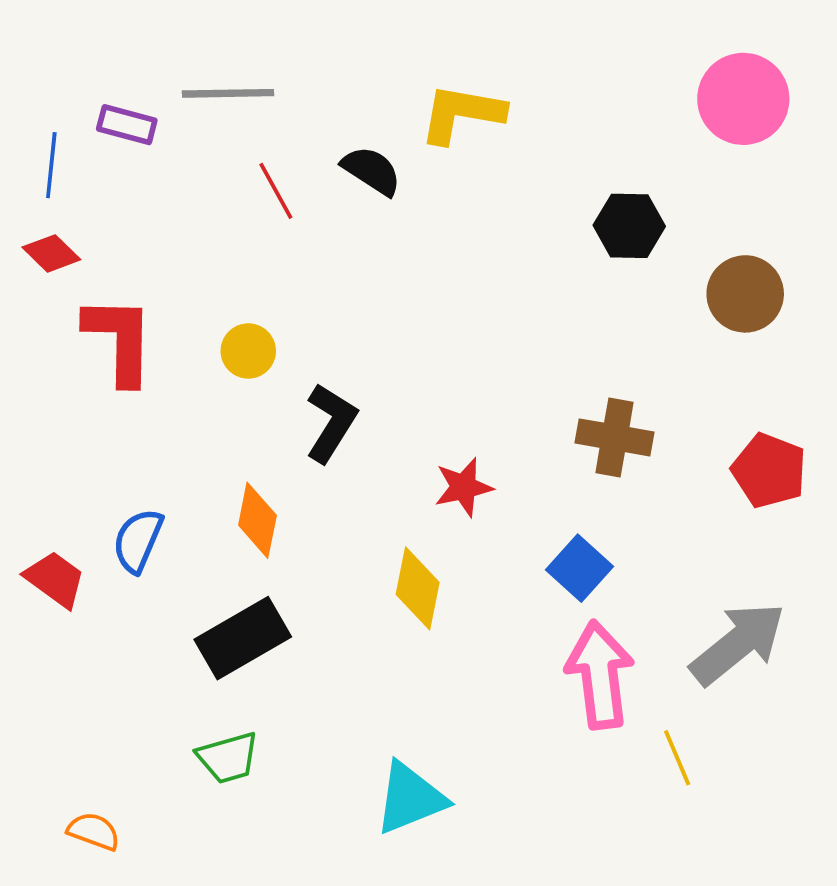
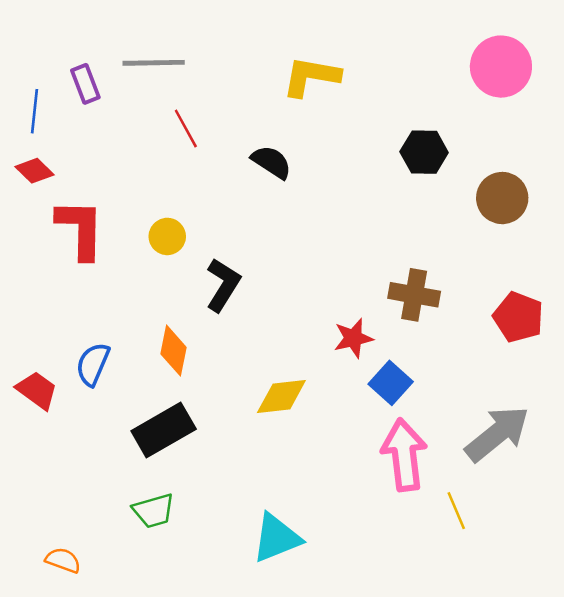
purple rectangle: (127, 125) -> (85, 84), turned 54
black semicircle: (372, 171) -> (271, 162), moved
red star: (464, 487) -> (353, 338), moved
yellow diamond: (418, 588) -> (281, 397), turned 72

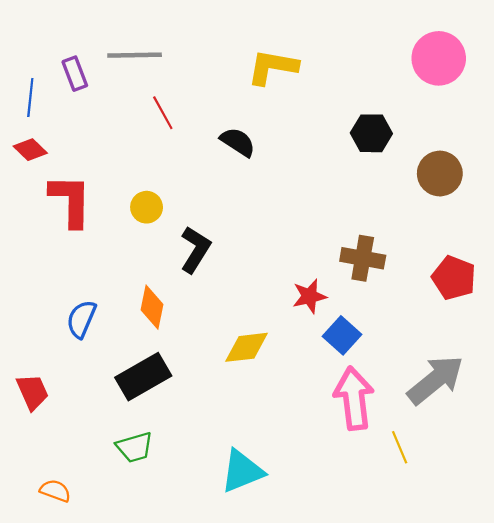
red trapezoid: (37, 390) -> (32, 392), moved, turned 30

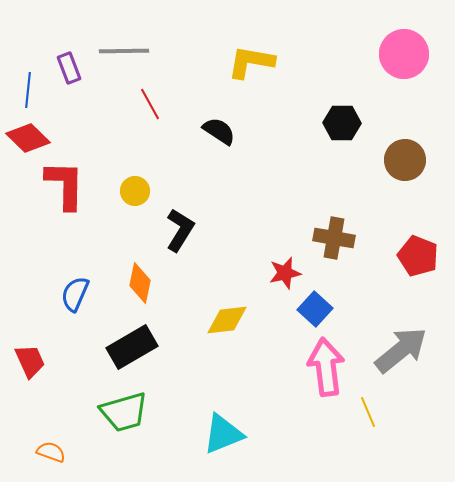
red diamond: (30, 150) -> (28, 138), size x1.4
green trapezoid: (135, 447) -> (124, 412), size x1.4

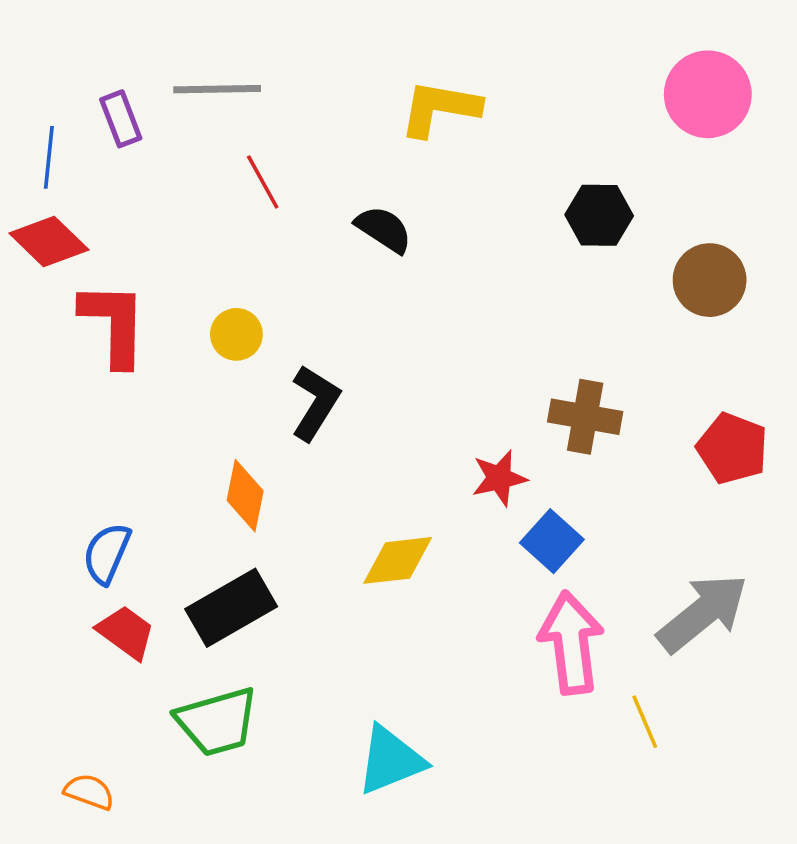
blue semicircle: (75, 294) -> (107, 553), moved
red trapezoid: (30, 361) -> (126, 632), moved, turned -30

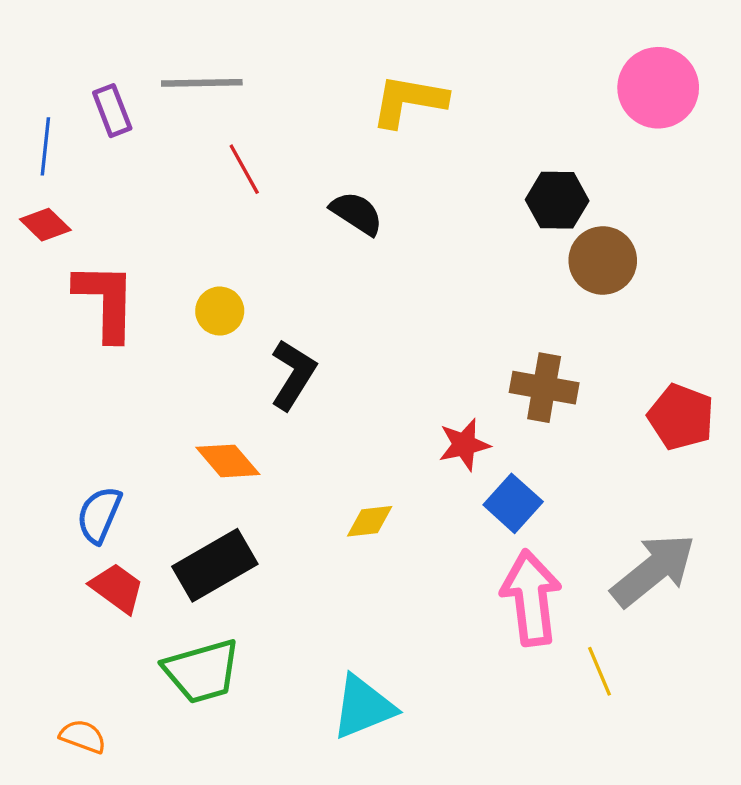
red diamond: (49, 242) -> (45, 225), size x0.7
brown circle: (710, 280) -> (603, 260), moved
orange diamond: (245, 496) -> (228, 461), turned -52
yellow diamond: (398, 560) -> (370, 521), size x0.7

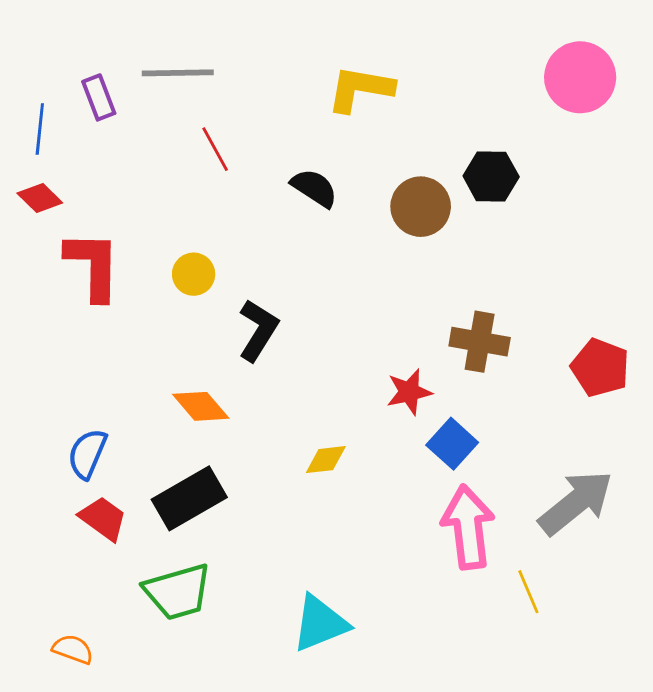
brown circle: (603, 260) -> (421, 207), moved

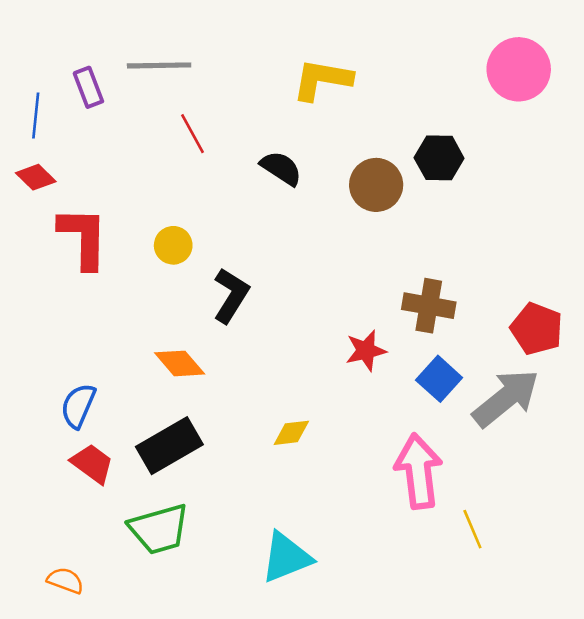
blue square: (452, 444) -> (439, 379), moved
yellow diamond: (326, 460) -> (291, 433), moved
gray arrow: (576, 503) -> (506, 398), moved

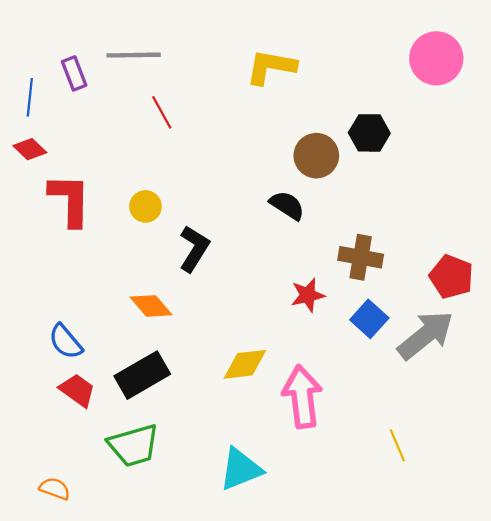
black semicircle: (281, 168) -> (287, 205), moved
blue semicircle: (78, 406) -> (65, 342), turned -63
yellow diamond: (291, 433) -> (245, 364), size x1.4
pink arrow: (419, 471) -> (302, 397), moved

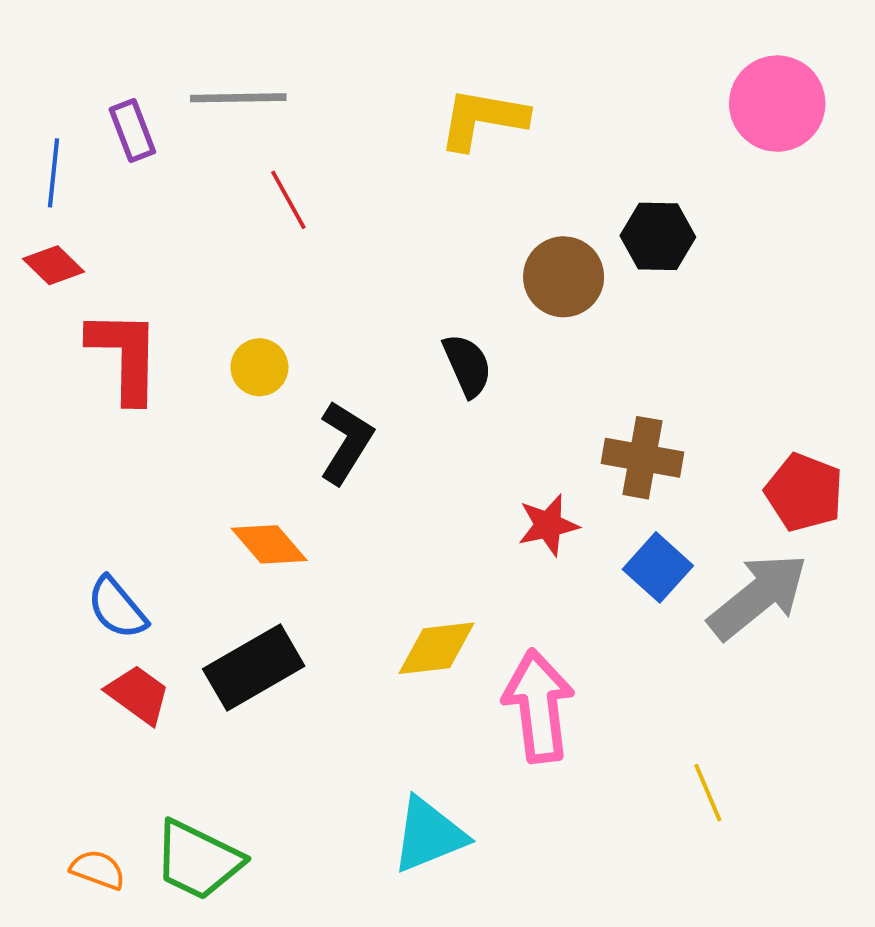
black semicircle: (287, 205) -> (467, 365), moved, turned 33
green trapezoid: (134, 445) -> (198, 860), moved, turned 42

